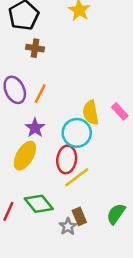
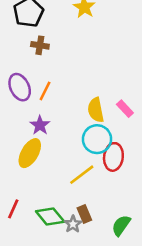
cyan circle: (77, 133) -> (97, 139), moved
red ellipse: (67, 159) -> (113, 157), moved
green diamond: (39, 204) -> (50, 217), moved
green semicircle: (116, 214) -> (121, 225), moved

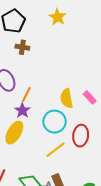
orange line: (45, 91) -> (26, 94), moved
cyan circle: (97, 139) -> (55, 122), moved

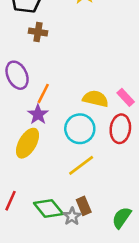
yellow semicircle: (67, 98) -> (95, 99), turned 114
red ellipse: (81, 136) -> (120, 129), moved

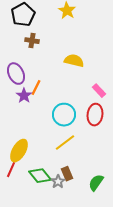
yellow semicircle: (95, 99) -> (74, 61), moved
purple star: (38, 114) -> (24, 96), moved
yellow ellipse: (27, 143) -> (19, 151), moved

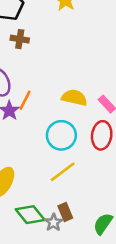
yellow semicircle: (74, 61) -> (74, 98), moved

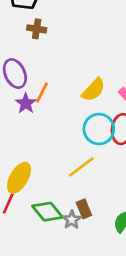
yellow semicircle: (74, 98) -> (93, 90), turned 120
cyan circle: (61, 135) -> (99, 129), moved

